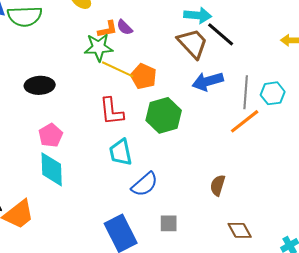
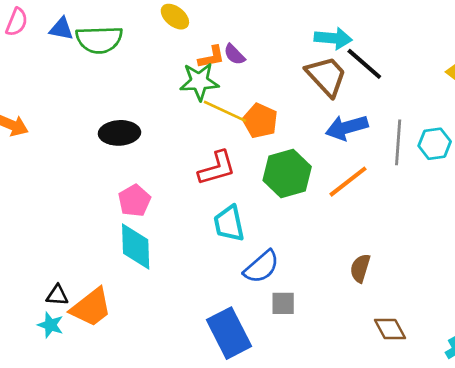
red L-shape: (112, 111) -> (217, 168), turned -100
orange line: (245, 121) -> (348, 182), moved
gray square: (169, 223) -> (283, 303), moved

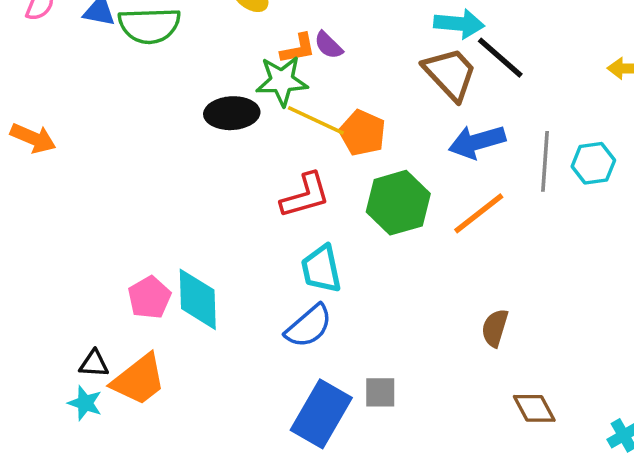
black ellipse: (119, 133) -> (232, 113), moved
pink pentagon: (134, 201) -> (149, 297), moved
blue semicircle: (261, 267) -> (309, 326), moved
gray square: (283, 303) -> (380, 392), moved
blue rectangle: (229, 333) -> (321, 414), turned 57

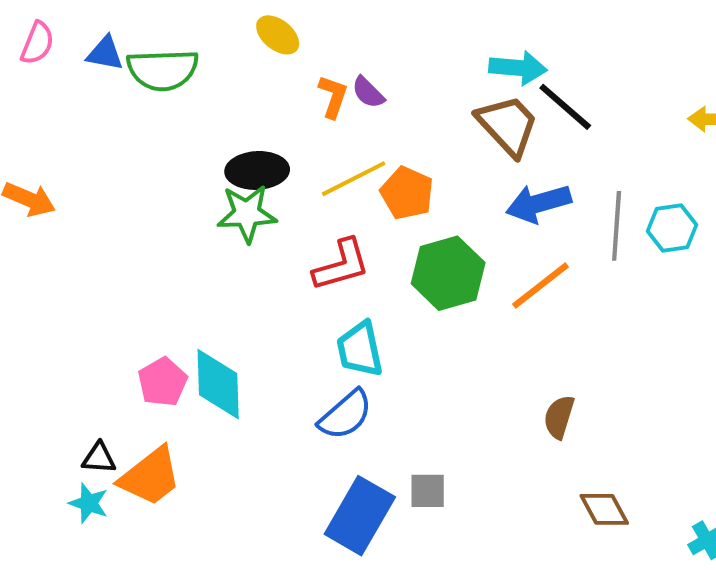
orange L-shape: (298, 49) -> (333, 97), turned -60
green star: (282, 81) -> (247, 214), moved
yellow line: (316, 120) -> (354, 179), turned -52

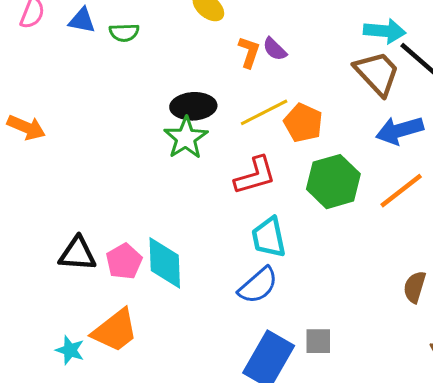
green semicircle: (163, 70) -> (124, 33), size x0.6
green star: (247, 214) -> (186, 138), turned -30
black triangle: (99, 458) -> (77, 254), moved, size x1.5

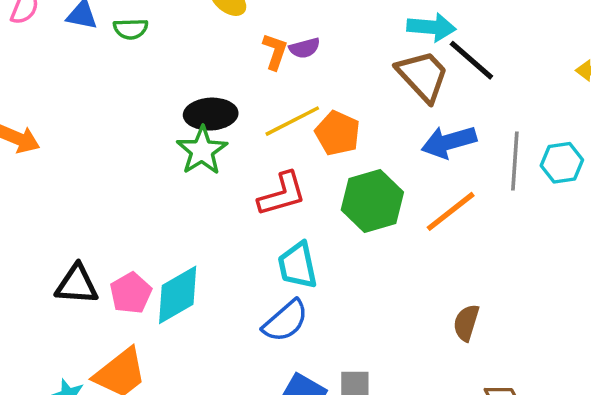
purple semicircle: (275, 49) -> (305, 48), turned -60
cyan diamond: (165, 263) -> (178, 295), turned 62

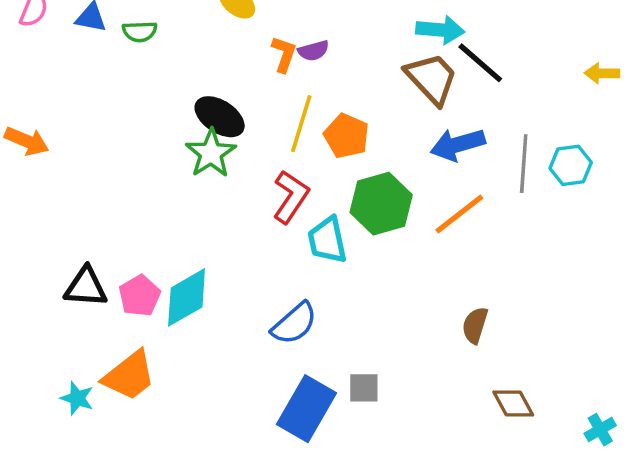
black ellipse: (211, 114) -> (220, 117), turned 36
yellow line: (292, 121) -> (301, 124), turned -46
red L-shape: (282, 194) -> (291, 197), turned -40
cyan trapezoid: (298, 265) -> (327, 240), moved

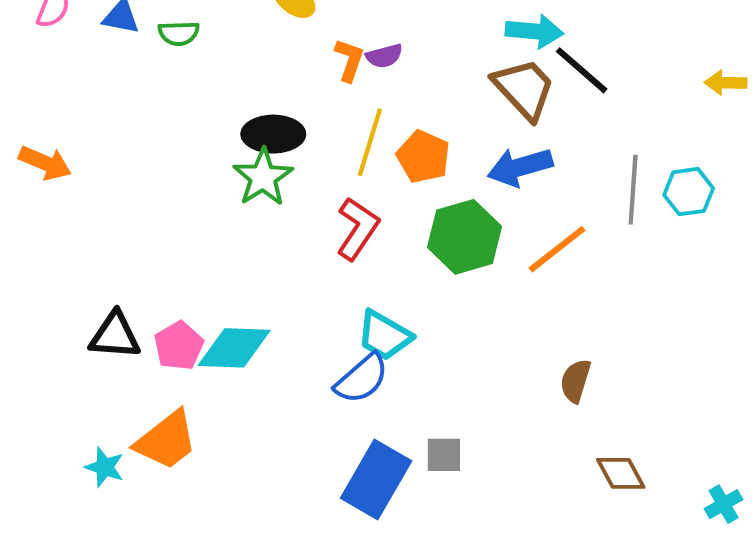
black ellipse: (220, 117) -> (273, 134), turned -33
blue arrow: (458, 145) -> (520, 167), moved
cyan trapezoid: (327, 240) -> (384, 336), moved, turned -48
cyan diamond: (187, 297) -> (234, 348), turned 32

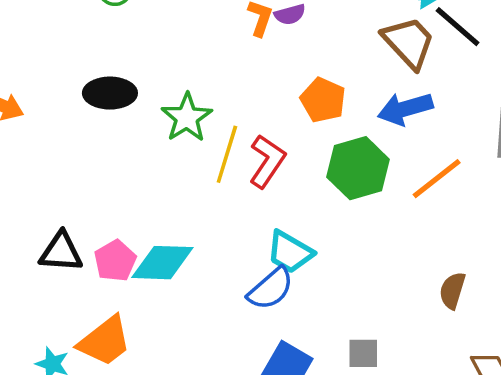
black ellipse: (273, 134) -> (110, 93), moved
yellow line: (370, 142) -> (227, 154), moved
gray square: (444, 455) -> (363, 353), moved

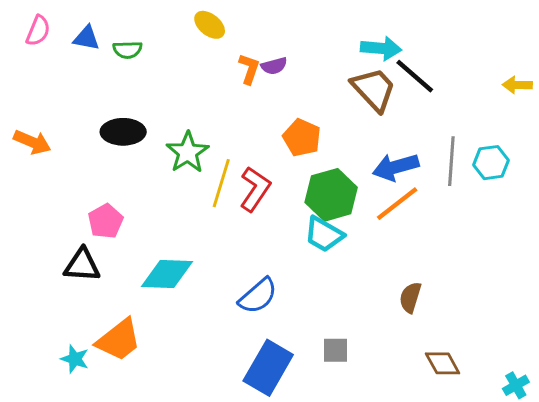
blue arrow: (405, 109) -> (396, 167), moved
cyan trapezoid: (290, 252) -> (324, 234), moved
pink pentagon: (115, 261) -> (106, 221), moved

